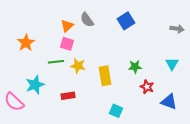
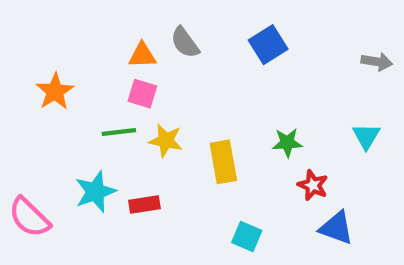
orange triangle: (67, 26) -> (142, 55), turned 40
cyan star: (35, 85) -> (95, 192), moved
blue triangle: (169, 102) -> (336, 228), moved

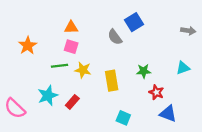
gray semicircle: (185, 42) -> (115, 37), moved
cyan triangle: (366, 136) -> (183, 68), turned 40
red rectangle: (144, 204) -> (72, 102), turned -40

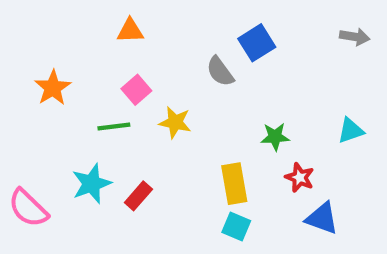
orange triangle: (71, 27) -> (130, 31), moved
gray arrow: (188, 31) -> (355, 37), moved
pink square: (71, 47) -> (136, 90), turned 32
yellow star: (83, 70) -> (175, 122), moved
yellow rectangle: (112, 81) -> (234, 184), moved

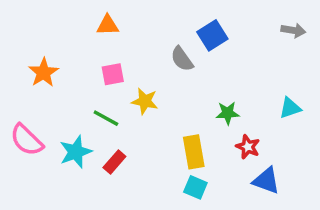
pink square: (136, 90) -> (113, 74), turned 30
green line: (114, 127) -> (106, 118), moved, turned 36
pink semicircle: (28, 208) -> (27, 140), moved

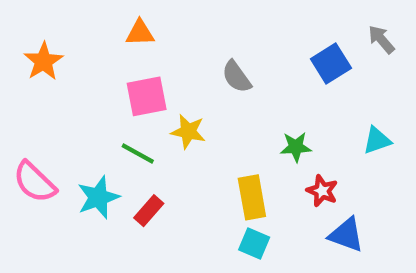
gray arrow: (293, 30) -> (381, 39), turned -140
blue square: (212, 35) -> (331, 64), moved
orange star: (44, 73) -> (43, 61), moved
pink square: (113, 74) -> (147, 96), size x1.4

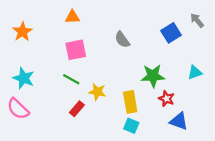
yellow star: (188, 132) -> (97, 92), moved
green star: (296, 147) -> (153, 76), size x1.5
pink semicircle: (35, 182) -> (18, 109), moved
cyan star: (98, 197) -> (24, 78), moved, turned -30

